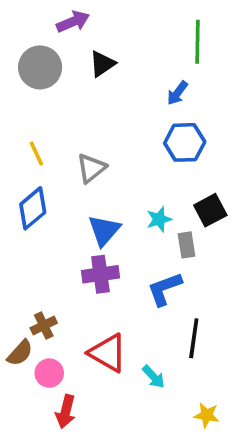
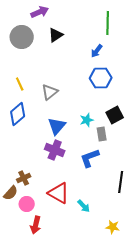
purple cross: (100, 274) -> (55, 150), turned 30
black line: (194, 338) -> (121, 182), moved

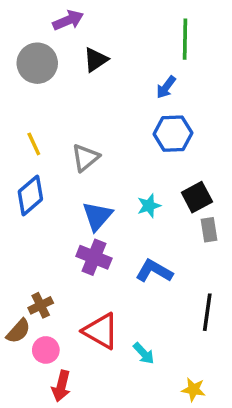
gray rectangle: (102, 134) -> (209, 230), moved
blue L-shape: (90, 158) -> (154, 271), turned 50

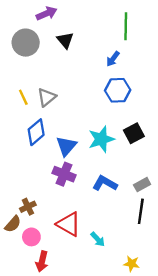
black triangle: (96, 60) -> (65, 40), turned -36
gray triangle: (85, 158) -> (47, 97), moved
blue diamond: (30, 195) -> (36, 132), moved
cyan star: (149, 206) -> (101, 139), size x1.6
gray rectangle: (209, 230) -> (142, 185), moved, turned 70

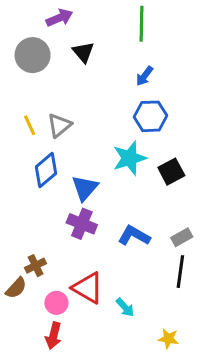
green line: (126, 26) -> (142, 24), moved
cyan star: (101, 139) -> (130, 158), moved
pink circle: (31, 237) -> (56, 303), moved

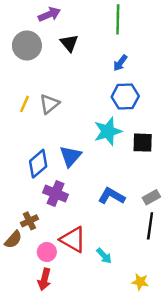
yellow line: (30, 125) -> (24, 104), turned 49
blue diamond: (46, 170) -> (38, 164), moved
black square: (171, 172) -> (143, 143), turned 30
purple cross: (82, 224) -> (56, 194), moved

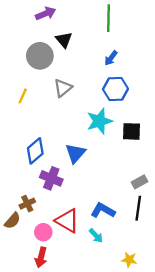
gray circle: (27, 45) -> (40, 56), moved
gray triangle: (49, 104) -> (63, 88), moved
blue triangle: (70, 156) -> (75, 153), moved
blue L-shape: (112, 196) -> (103, 210), moved

